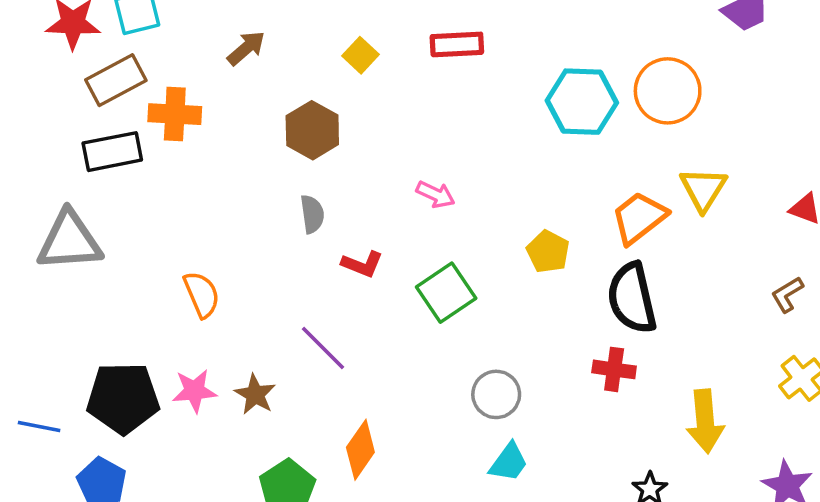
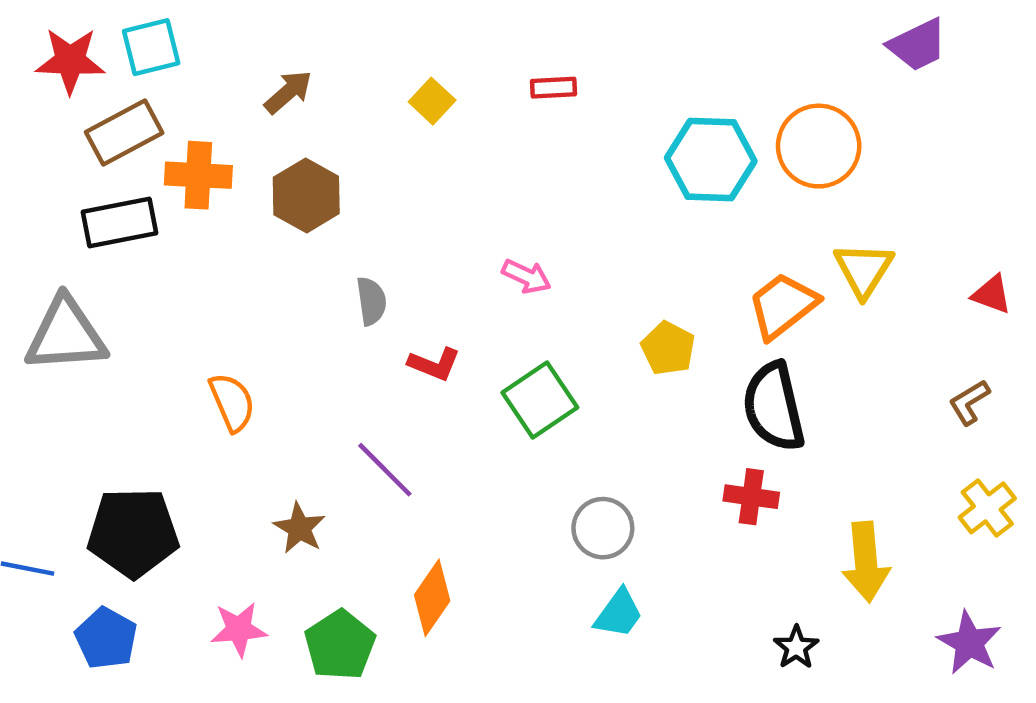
red rectangle: (457, 44) -> (553, 88), size x0.7
brown hexagon: (312, 130) -> (306, 195), moved
pink star: (194, 391) -> (239, 629), moved

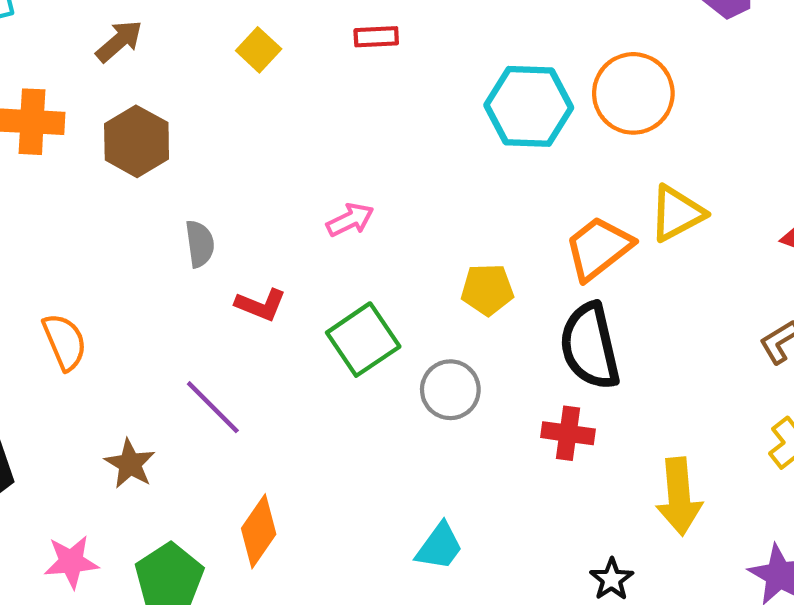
yellow triangle: (864, 270) -> (677, 213), turned 30
pink arrow: (526, 276) -> (350, 220), turned -51
yellow pentagon: (668, 348) -> (487, 289), turned -30
gray circle: (603, 528) -> (450, 390), moved

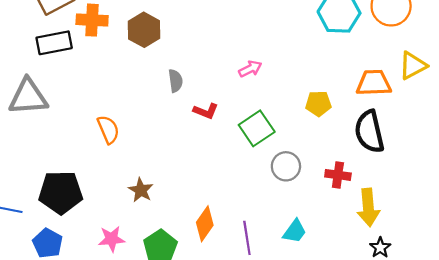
orange trapezoid: (598, 248) -> (374, 83), turned 36
gray circle: (450, 390) -> (286, 166), moved
purple line: (213, 407) -> (247, 238), moved, turned 36
red cross: (568, 433) -> (338, 175), moved
yellow arrow: (679, 496) -> (368, 207), moved

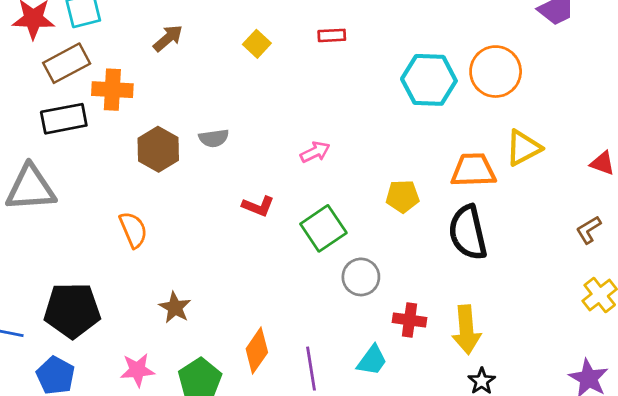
brown hexagon: (144, 30) -> (158, 149), moved
gray semicircle: (175, 81) -> (214, 138), moved, turned 90
red cross: (338, 175) -> (409, 320), moved

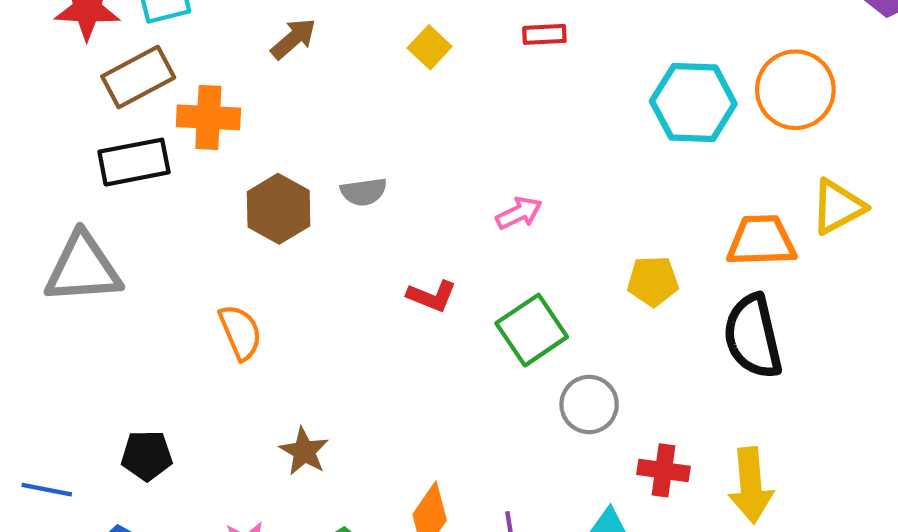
black pentagon: (72, 310) -> (147, 456), size x0.6

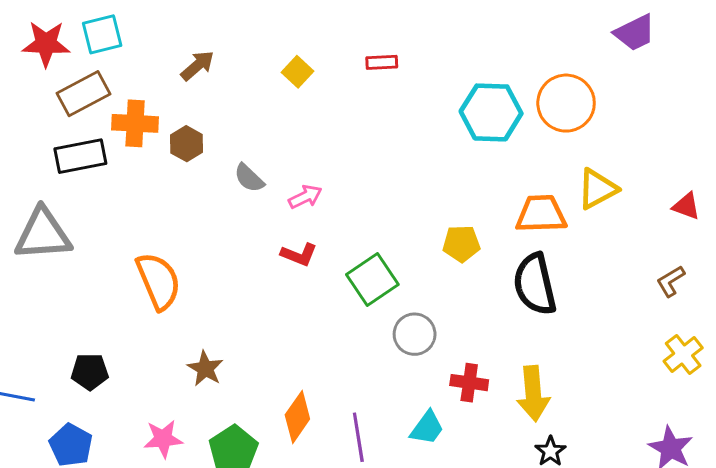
gray semicircle: (364, 192) -> (249, 178), turned 52
brown hexagon: (279, 209) -> (187, 144), moved, size x0.7
pink arrow: (519, 213) -> (305, 197), moved
orange semicircle: (240, 332) -> (158, 281), size x1.4

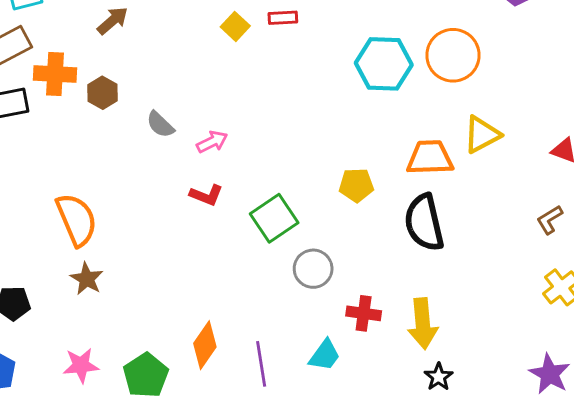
yellow square: (297, 72) -> (235, 26), moved
brown star: (205, 369) -> (87, 279), moved

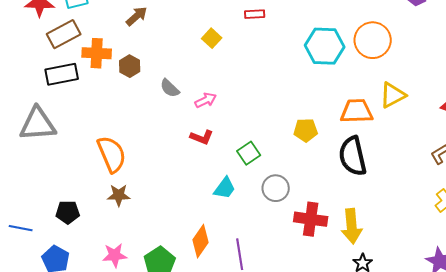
yellow square: (235, 26) -> (212, 38), moved
green square: (274, 218) -> (249, 153), size x0.7
brown star: (87, 279) -> (119, 195), turned -30
red cross: (364, 313) -> (311, 219), size x1.4
cyan trapezoid: (325, 355) -> (225, 188), moved

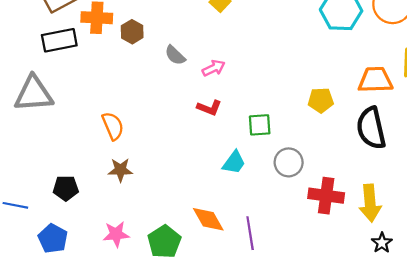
green square: (249, 153) -> (260, 125), turned 30
orange semicircle: (112, 154) -> (113, 126), size x0.7
orange diamond: (201, 241) -> (208, 219), turned -64

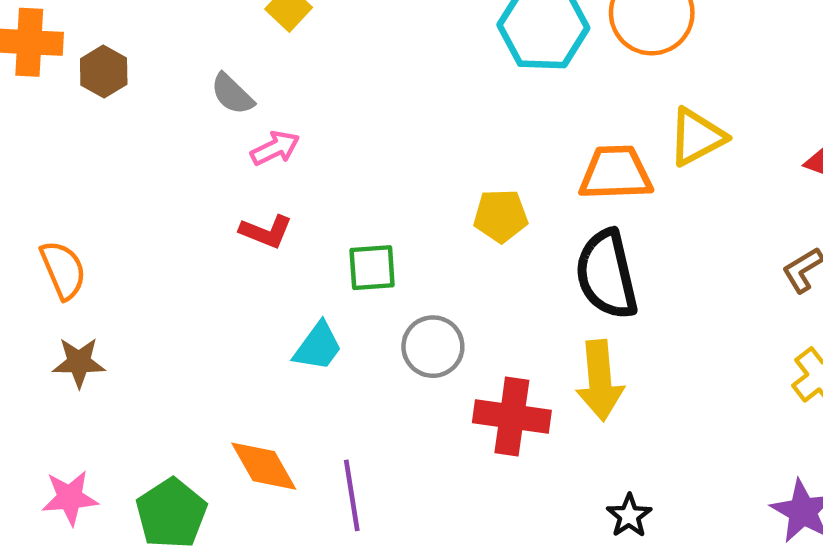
gray semicircle: (175, 55) -> (232, 94), moved
yellow arrow: (370, 203) -> (600, 380), moved

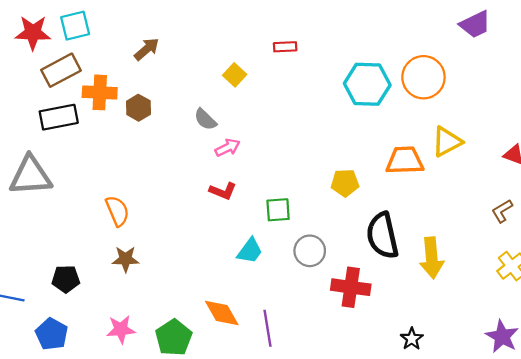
black semicircle: (607, 274) -> (382, 236), moved
yellow arrow: (600, 380) -> (432, 258), moved

